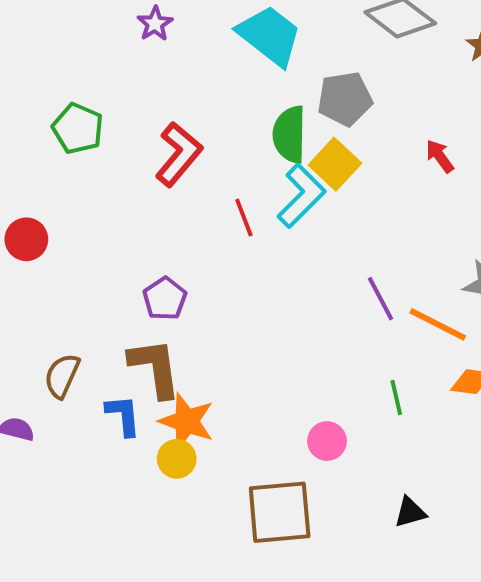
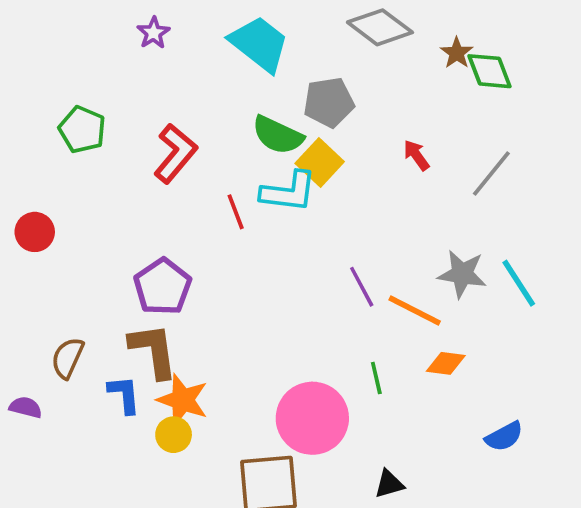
green semicircle: (289, 134) -> (278, 135), turned -66
cyan L-shape: (301, 196) -> (289, 192), turned 52
purple pentagon: (165, 299) -> (163, 287), size x1.4
pink circle: (327, 441) -> (312, 418), size x2.0

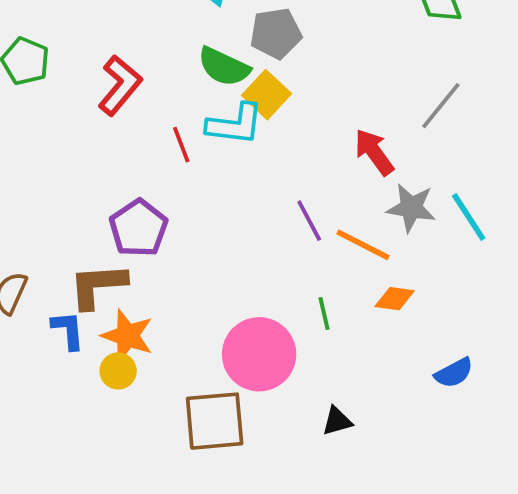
red arrow: (416, 155) -> (374, 152), moved, size x1.5
purple pentagon: (163, 287) -> (139, 228), moved
brown L-shape: (153, 351) -> (98, 286), turned -86

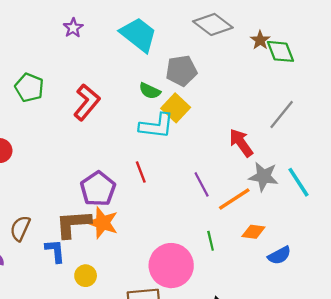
green semicircle: (224, 67) -> (150, 91), size x0.7
red line: (181, 145) -> (141, 172), moved
orange line: (363, 245) -> (234, 199), turned -60
orange star: (127, 336) -> (102, 223), moved
blue semicircle: (454, 373) -> (279, 255), moved

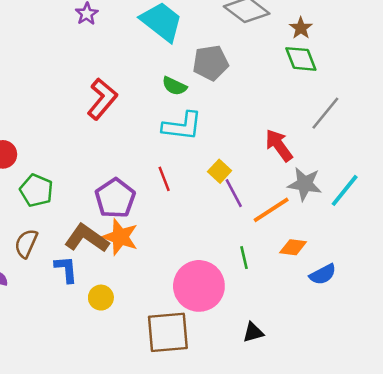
green diamond: (280, 51) -> (301, 59), moved
green pentagon: (29, 88) -> (36, 190), moved
yellow square: (176, 108) -> (220, 171), moved, size x0.7
cyan line: (298, 182) -> (345, 190), turned 72
brown L-shape: (73, 224) -> (87, 238), turned 39

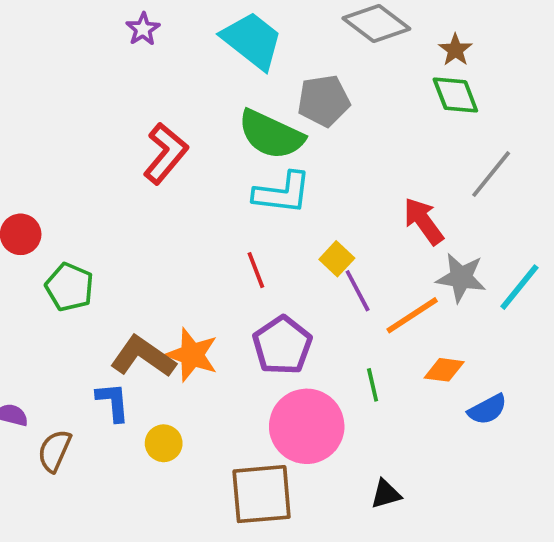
green semicircle: (174, 86) -> (271, 135), size x1.8
purple pentagon: (115, 198) -> (282, 345), moved
brown semicircle: (26, 243) -> (54, 451), moved

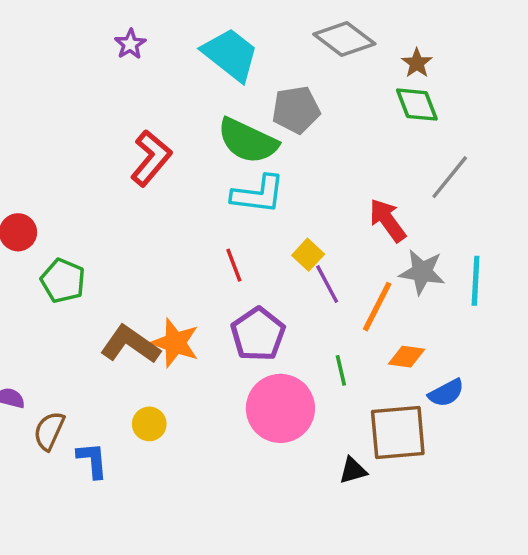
cyan line: (519, 287) -> (476, 281), turned -36
orange line: (412, 315) -> (377, 307), turned -30
blue L-shape: (113, 402) -> (92, 460), moved
brown square: (262, 494) -> (398, 433), moved

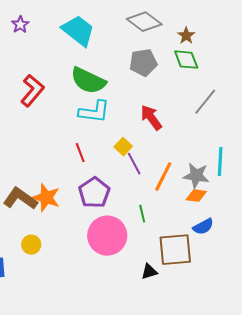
gray pentagon: (296, 110) -> (143, 63), moved
red arrow: (387, 220) -> (151, 118), moved
gray star: (422, 272) -> (196, 176), moved
orange diamond: (406, 357) -> (196, 196), moved

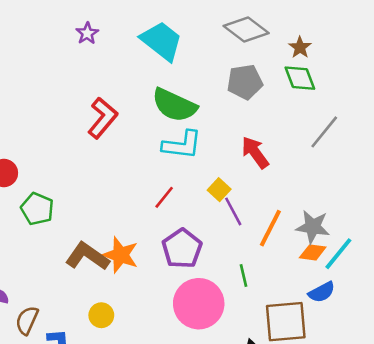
red line: (80, 153) -> (164, 197), turned 60
cyan line: (220, 162) -> (338, 254), moved, turned 36

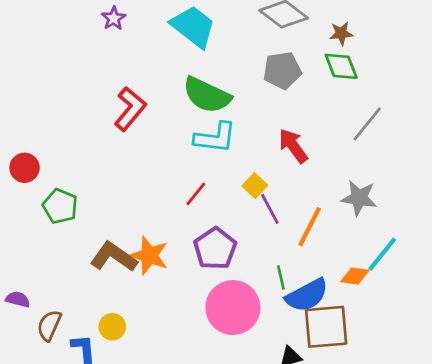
brown star: (300, 47) -> (341, 33), turned 30
gray star: (313, 227) -> (359, 198), moved
orange diamond: (313, 252) -> (355, 276), moved
blue semicircle: (322, 292) -> (307, 295), moved, size x1.5
yellow circle: (101, 315) -> (112, 327), moved

